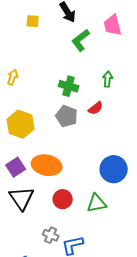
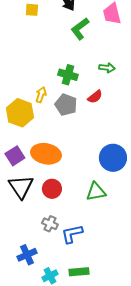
yellow arrow: (13, 77) -> (41, 95), moved
green arrow: (108, 79) -> (107, 68), turned 91
red circle: (63, 199) -> (52, 189), moved

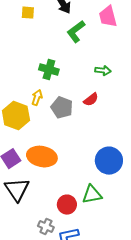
green cross: (68, 75) -> (49, 70), moved
red circle: (52, 189) -> (67, 205), moved

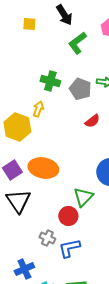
red semicircle: (91, 100) -> (92, 121), moved
gray pentagon: (62, 108) -> (80, 89), moved
green triangle: (92, 195) -> (83, 197), moved, turned -35

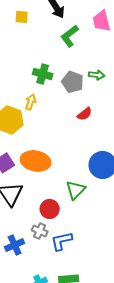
red circle: (68, 216) -> (50, 209), moved
blue cross: (24, 269) -> (15, 245), moved

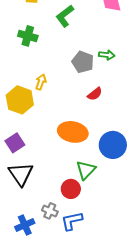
green L-shape: (70, 36) -> (65, 16), moved
green cross: (43, 74) -> (28, 36), moved
orange ellipse: (36, 161) -> (73, 132), moved
red circle: (50, 209) -> (71, 189), moved

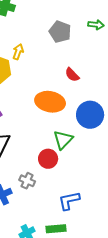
green arrow: (107, 55) -> (96, 25), moved
red semicircle: (95, 94) -> (72, 75), moved, turned 84
blue L-shape: (72, 221) -> (69, 201), moved

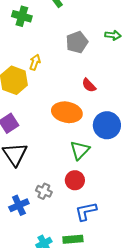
gray pentagon: (60, 32) -> (77, 42), turned 30
red circle: (48, 159) -> (75, 180), moved

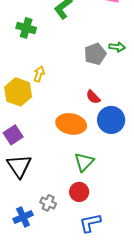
gray pentagon: (77, 42) -> (95, 54), moved
blue circle: (107, 125) -> (111, 120), moved

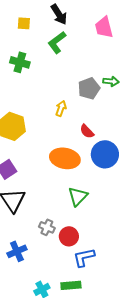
yellow arrow: (39, 74) -> (61, 108), moved
red circle: (79, 192) -> (69, 236), moved
gray cross: (48, 203) -> (47, 227), moved

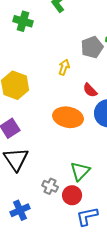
green triangle: (78, 196) -> (80, 171), moved

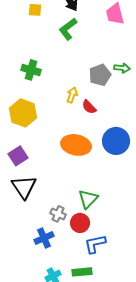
green cross: (23, 21) -> (31, 70), moved
red semicircle: (90, 90) -> (89, 107), moved
blue cross: (20, 210) -> (44, 238), moved

